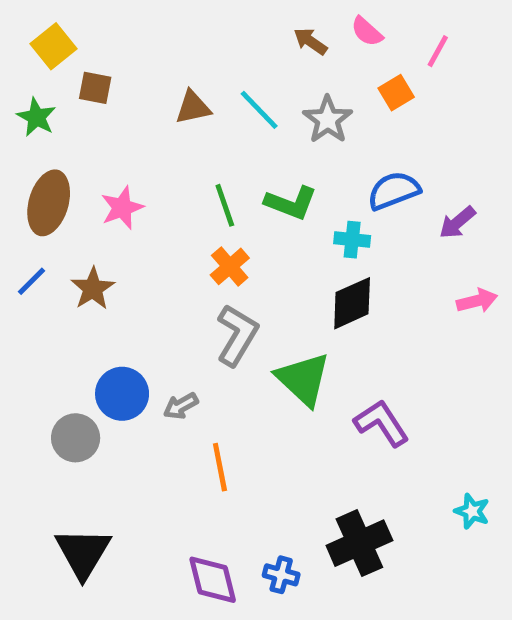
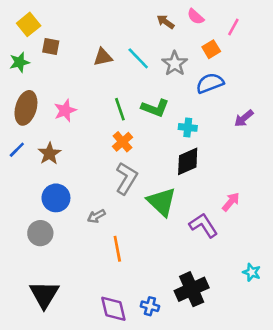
green star: (36, 117) -> (19, 62), turned 30
blue semicircle: (394, 191) -> (210, 83), moved
pink arrow: (477, 301) -> (231, 202), moved, turned -36
blue circle: (122, 394) -> (56, 198), moved

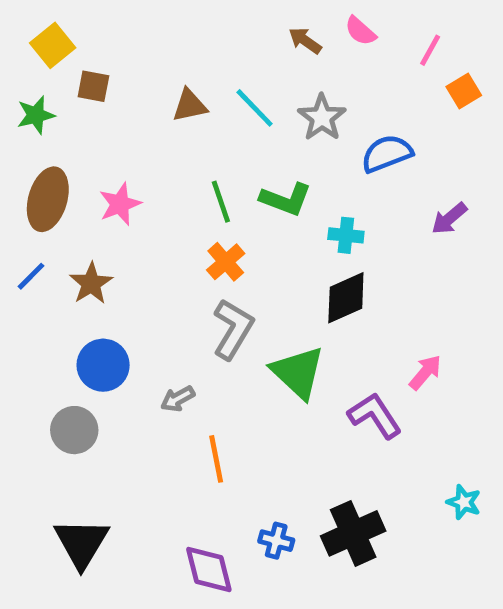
orange square: (211, 49) -> (464, 91), moved
blue cross: (150, 306) -> (276, 541), moved

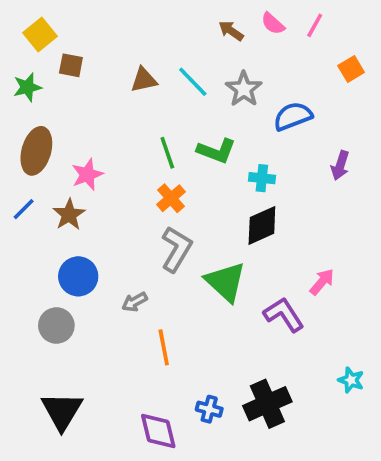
pink line: (430, 50) -> (315, 25), moved
pink star: (120, 204) -> (87, 175), moved
purple arrow: (449, 218) -> (340, 165), turned -32

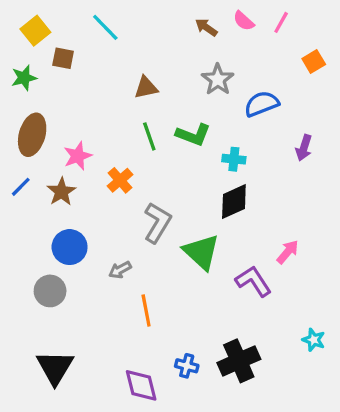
brown triangle: (144, 80) -> (146, 88), moved
cyan line: (193, 82) -> (105, 27), moved
orange cross: (171, 198) -> (120, 180), moved

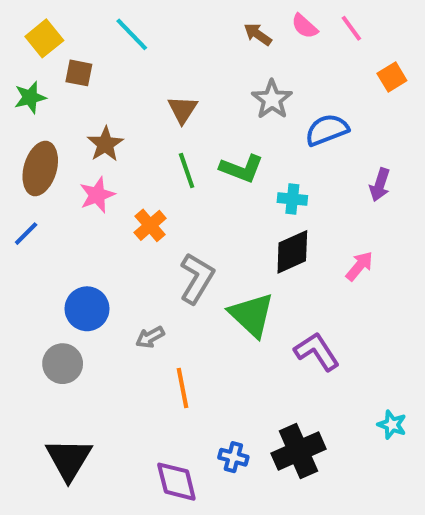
pink line: (281, 22) -> (351, 28), turned -65
brown triangle: (146, 88) -> (183, 110), turned -45
brown star: (61, 192) -> (105, 144), moved
pink arrow: (288, 252) -> (359, 266), moved

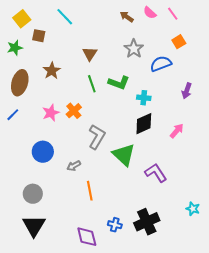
orange square: (392, 77) -> (179, 42), moved
pink star: (97, 195) -> (51, 113), moved
gray circle: (63, 364) -> (33, 194), moved

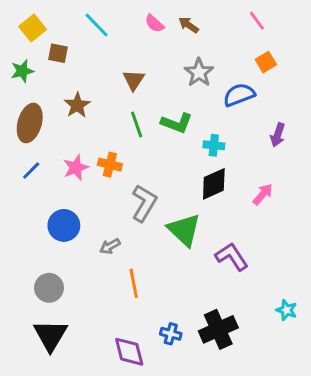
pink semicircle: (150, 13) -> (154, 24), moved
orange cross: (74, 111) -> (110, 165), turned -35
blue line: (13, 115) -> (31, 171), moved

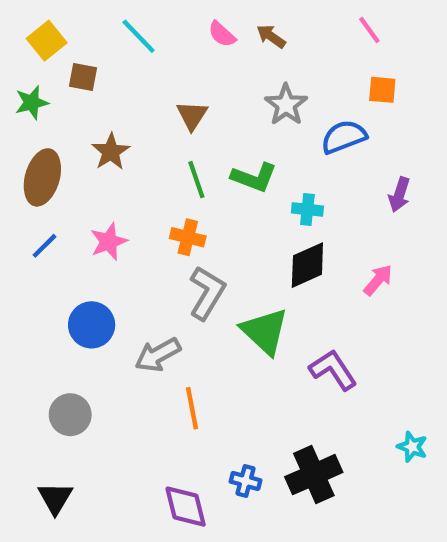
orange square: (266, 62) -> (382, 90), turned 36
orange cross: (110, 165) -> (188, 237), moved
gray arrow: (110, 246) -> (158, 355), size x1.5
black triangle: (50, 335) -> (55, 498), moved, size x0.7

